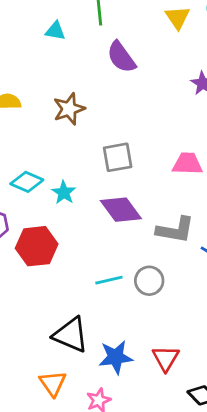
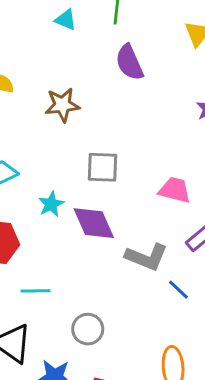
cyan star: (64, 192) -> (51, 204), moved
cyan line: (109, 280) -> (36, 291), moved
gray circle: (149, 281) -> (88, 329), moved

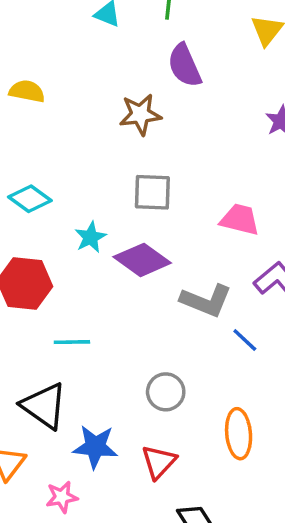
brown star: (62, 105) -> (140, 114), moved
purple diamond: (94, 223) -> (142, 260), turned -30
gray circle: (88, 329) -> (166, 392), moved

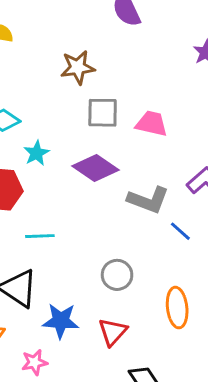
brown star: (140, 114) -> (78, 67), moved
pink trapezoid: (240, 219) -> (152, 124), moved
cyan star: (90, 237) -> (37, 153), moved

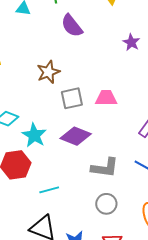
cyan star: (37, 153) -> (34, 135), size x1.4
gray L-shape: (148, 200) -> (105, 168), moved

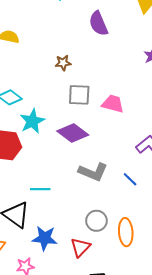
brown star: (48, 72) -> (63, 63), size x0.7
cyan line: (49, 190) -> (40, 189), moved
gray circle: (106, 204) -> (96, 221), moved

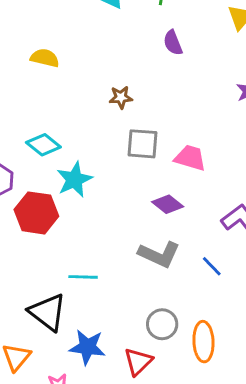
purple semicircle: (98, 24) -> (173, 43), size x0.7
purple diamond: (73, 133) -> (168, 204), moved, size x0.7

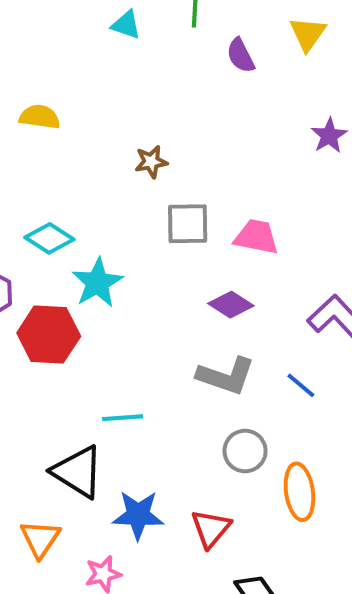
purple semicircle: (173, 43) -> (241, 56), moved
gray circle: (162, 324) -> (245, 451), moved

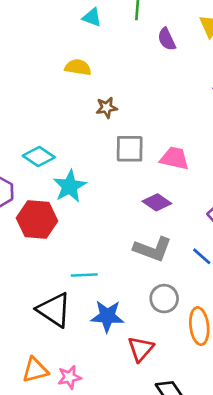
yellow semicircle: (40, 117) -> (78, 67), moved
blue star: (138, 515) -> (107, 316), moved
orange triangle: (40, 539) -> (35, 370), moved, turned 40

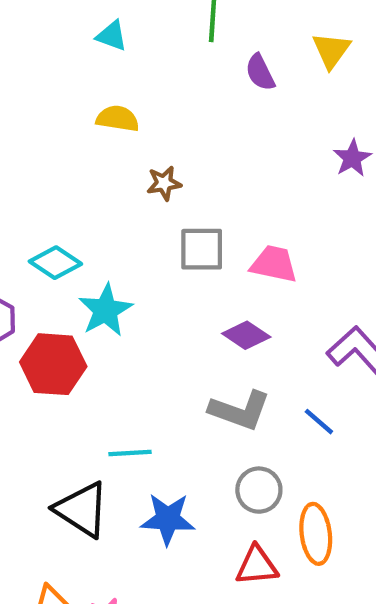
cyan triangle: (92, 17) -> (112, 36), moved
red triangle: (141, 349) -> (257, 566), moved, turned 44

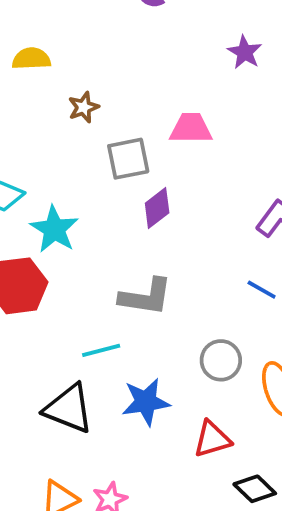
pink trapezoid: (274, 264) -> (191, 128), moved
purple diamond: (246, 335) -> (157, 208), moved, turned -60
gray L-shape: (240, 410) -> (146, 297), moved
red triangle: (257, 566) -> (212, 439), moved

